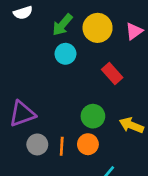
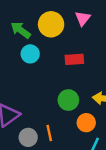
green arrow: (62, 25) -> (21, 30), turned 102
red rectangle: (112, 74) -> (74, 59), turned -36
orange circle: (88, 144) -> (86, 123), moved

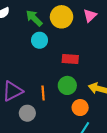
red rectangle: (74, 59) -> (70, 59), moved
orange line: (49, 133) -> (43, 93), moved

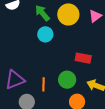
red rectangle: (70, 59) -> (83, 58), moved

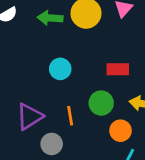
green arrow: (42, 13) -> (50, 18), turned -36
cyan circle: (45, 34) -> (60, 69), moved

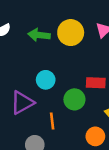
green circle: (101, 103) -> (74, 99), moved
purple triangle: (30, 117) -> (22, 103), moved

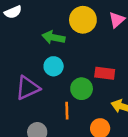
green arrow: (39, 35) -> (53, 37), moved
orange line: (52, 121) -> (67, 111), moved

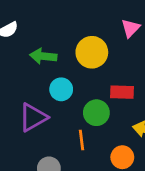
yellow circle: (83, 20) -> (92, 52), moved
green arrow: (53, 37) -> (43, 56), moved

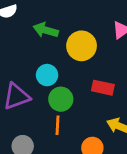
green arrow: (43, 56) -> (46, 30), moved
green circle: (96, 113) -> (61, 99), moved

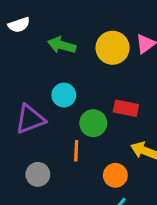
yellow circle: (82, 46) -> (113, 48), moved
green circle: (61, 99) -> (93, 123), moved

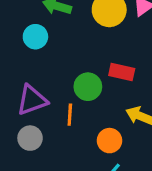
cyan circle: (64, 95) -> (35, 37), moved
purple triangle: (30, 119) -> (32, 100), moved

